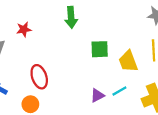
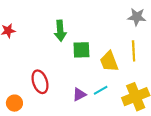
green arrow: (71, 17) -> (60, 31), moved
red ellipse: (39, 77) -> (40, 82), moved

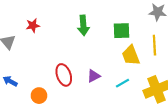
green square: (81, 50) -> (121, 31), moved
purple triangle: (79, 95) -> (94, 76), moved

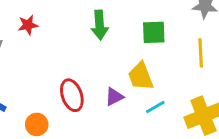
yellow trapezoid: (131, 55) -> (141, 76), moved

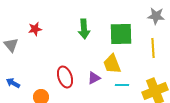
green square: (154, 32) -> (121, 34), size x1.4
cyan line: (155, 107) -> (122, 85), turned 32

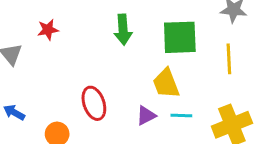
purple triangle: (94, 78) -> (146, 116), moved

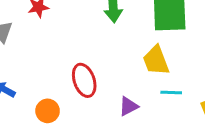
purple triangle: (146, 116) -> (128, 106), moved

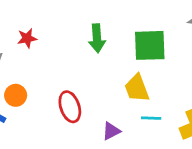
orange circle: (48, 111) -> (16, 95), moved

